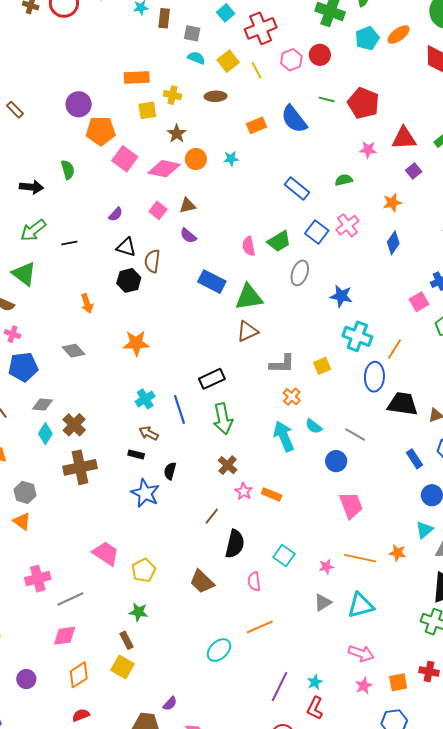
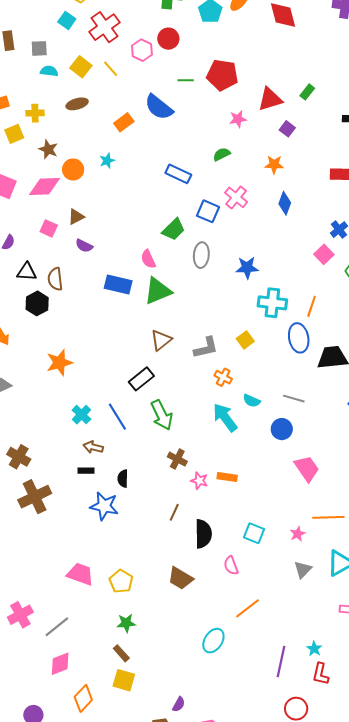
orange star: (392, 203) -> (274, 165), turned 30
pink semicircle: (249, 246) -> (148, 259), moved
brown triangle: (247, 331) -> (161, 340), moved

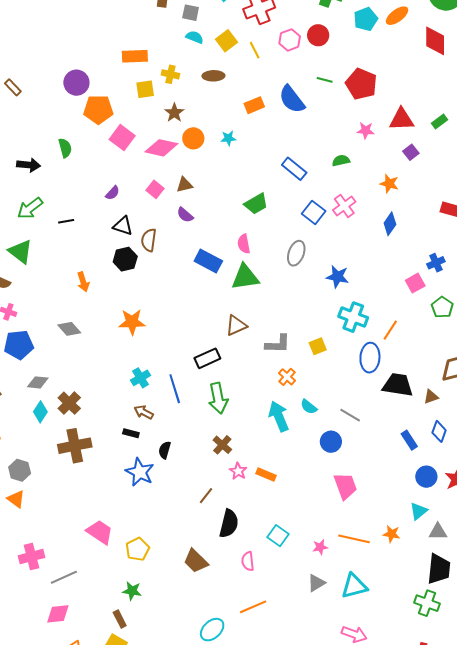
green trapezoid: (174, 229) -> (256, 204), moved

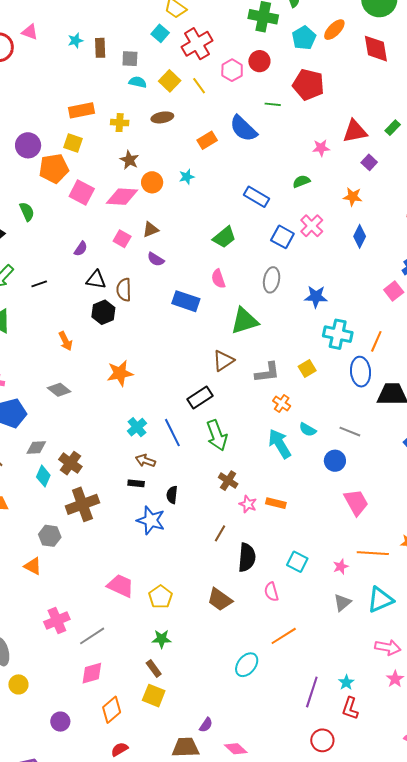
red pentagon: (361, 84) -> (308, 85), moved
yellow square: (145, 89) -> (73, 143), moved, turned 36
green triangle: (245, 277) -> (244, 321), moved
gray hexagon: (20, 470) -> (50, 536), moved

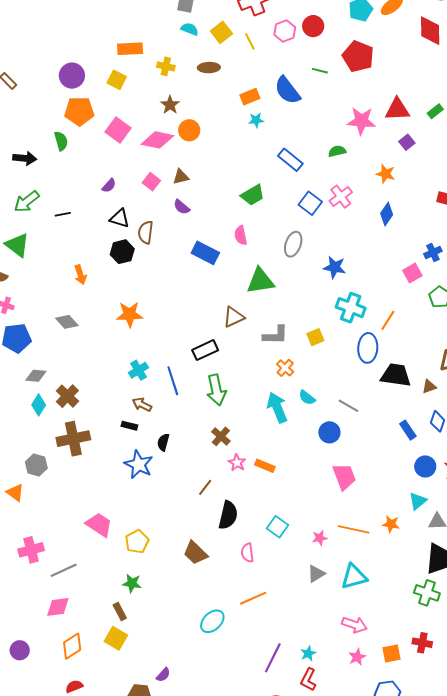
pink star: (321, 148) -> (361, 121), size x1.6
orange pentagon: (54, 169) -> (79, 111), moved
cyan star: (187, 177) -> (256, 120), moved

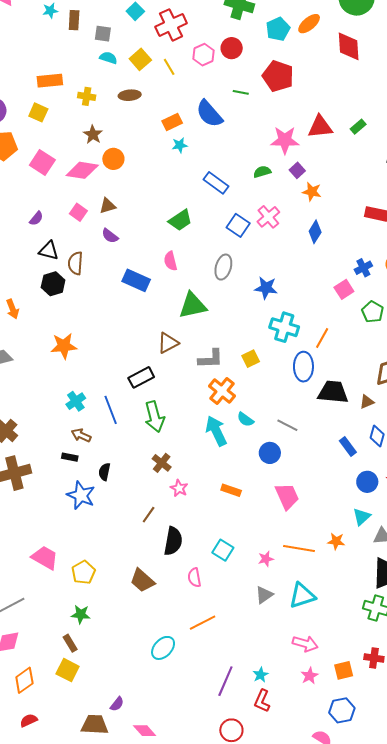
purple square: (407, 142) -> (297, 170), moved
orange cross: (285, 368) -> (222, 391), size x1.5
orange rectangle: (265, 466) -> (231, 490), moved

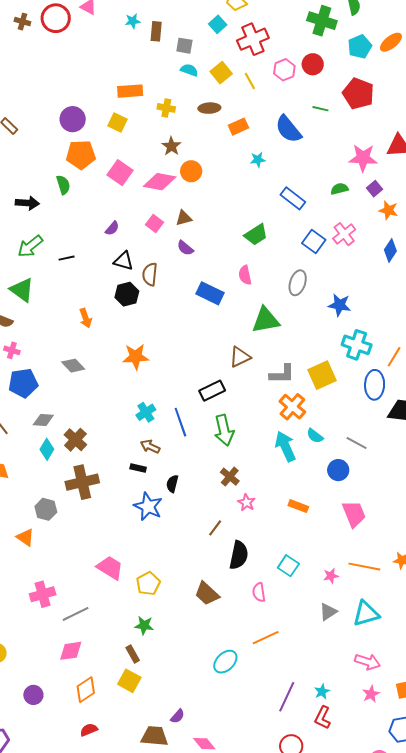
orange rectangle: (172, 122) -> (238, 127), moved
yellow square: (251, 359) -> (322, 375), size x1.6

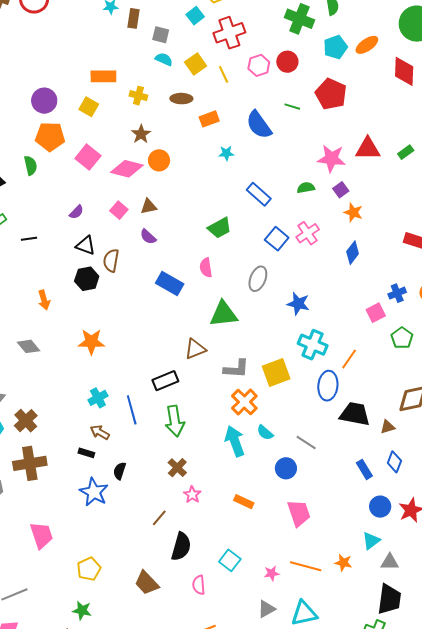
pink trapezoid: (110, 568) -> (41, 535), moved, turned 36

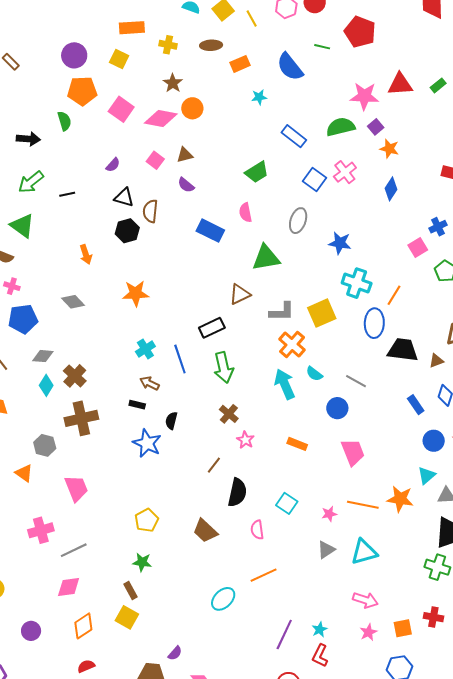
green semicircle: (306, 188) -> (341, 127), size x1.6
pink trapezoid: (41, 535) -> (76, 488), moved
orange star: (343, 563) -> (400, 499), size x1.5

